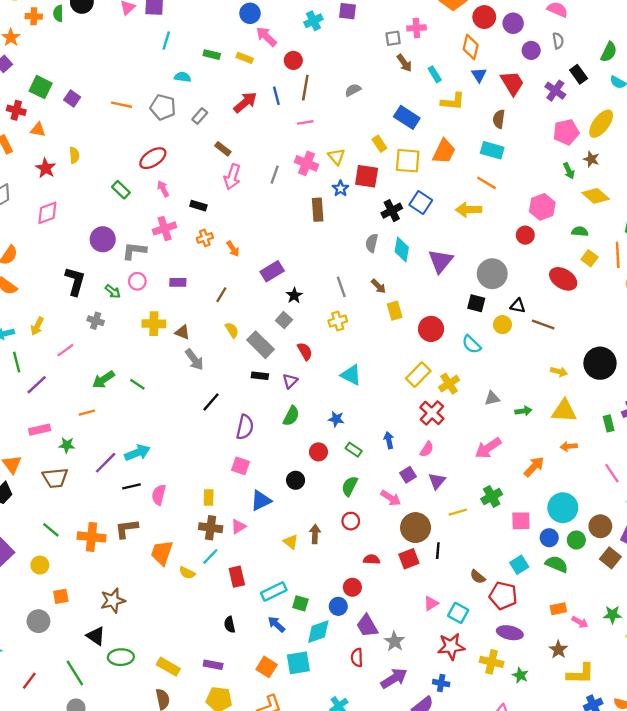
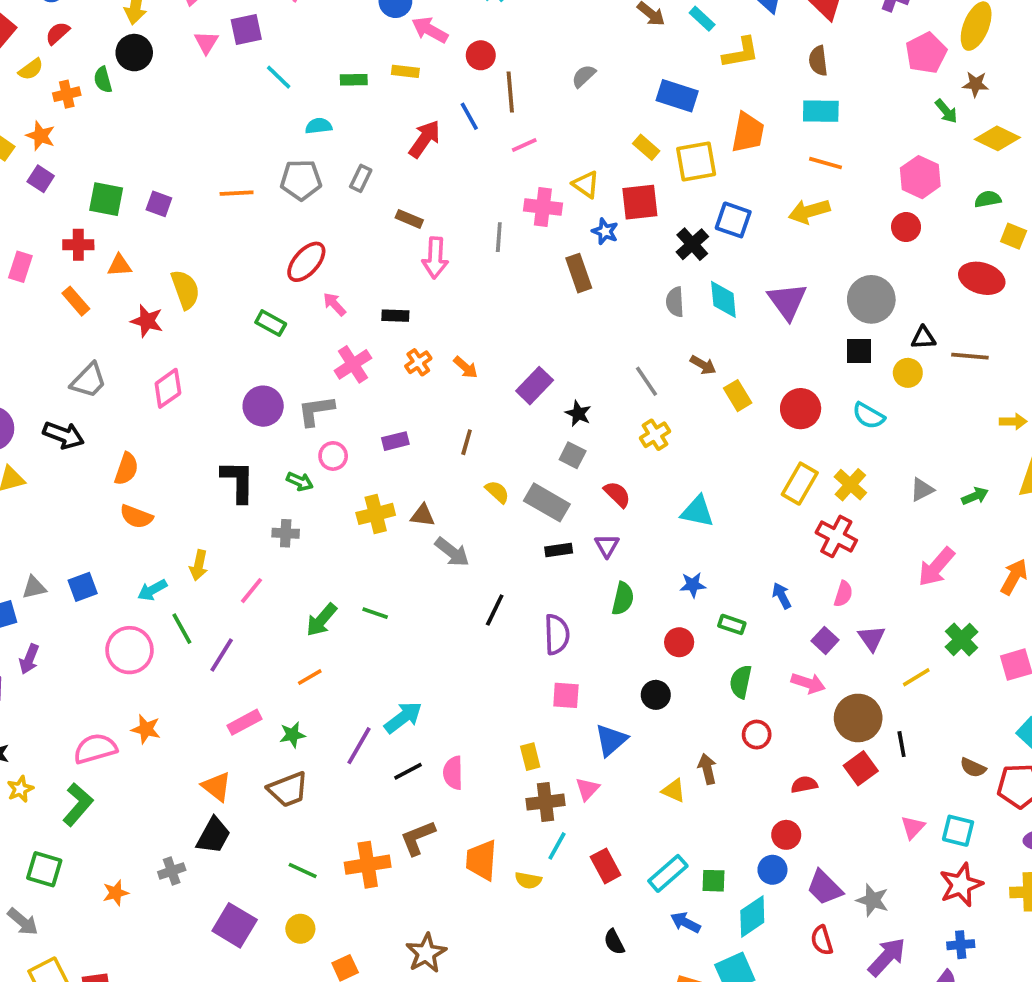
cyan line: (166, 41) -> (279, 77), turned -48
yellow semicircle: (74, 155) -> (185, 289), size x1.5

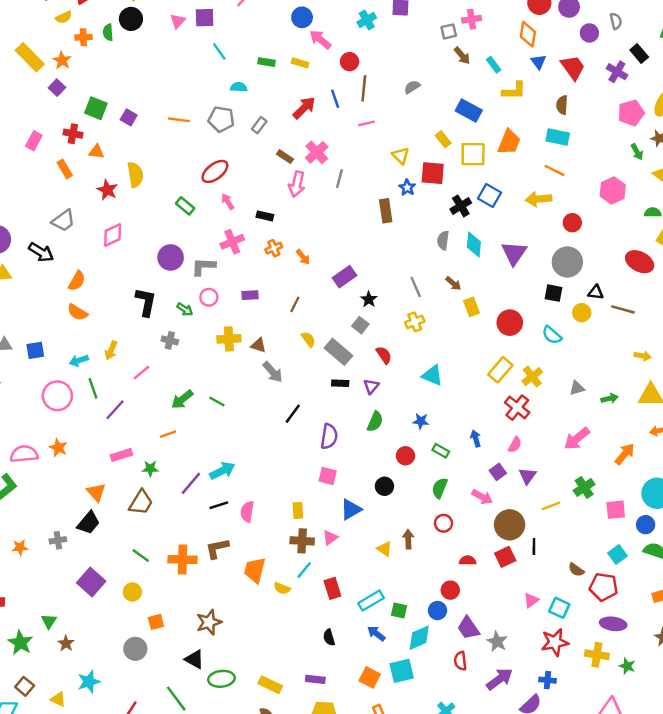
pink cross: (543, 207) -> (317, 152), moved, turned 30
red circle: (906, 227) -> (572, 223), moved
brown trapezoid: (288, 789) -> (141, 503), turned -48

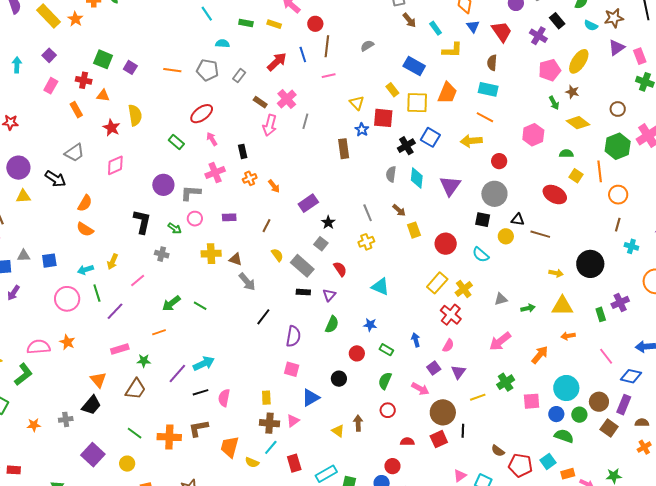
purple square: (57, 88) -> (49, 55), moved
black rectangle: (265, 216) -> (243, 151), turned 64
cyan square: (617, 554) -> (548, 461), moved

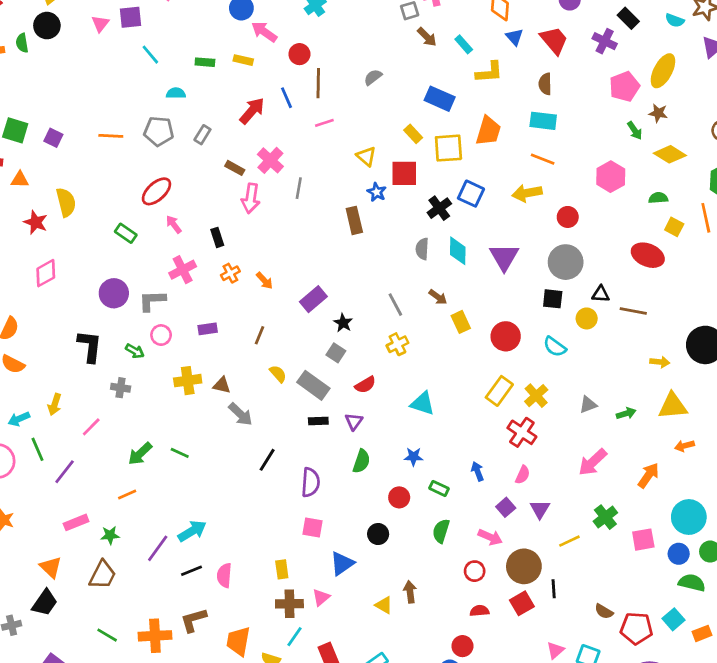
red semicircle: (340, 269) -> (365, 385), turned 98
red circle: (388, 410) -> (475, 571), moved

